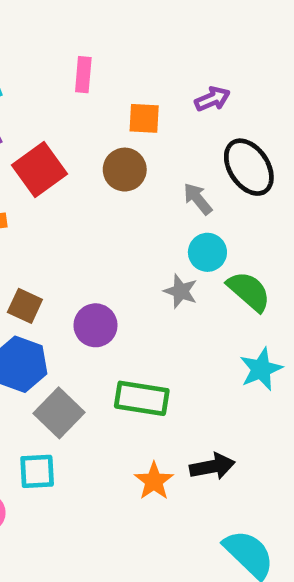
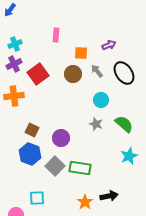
gray arrow: (198, 199) -> (97, 71), moved
cyan circle: (207, 252) -> (101, 100), moved
gray square: (59, 413) -> (55, 166), moved

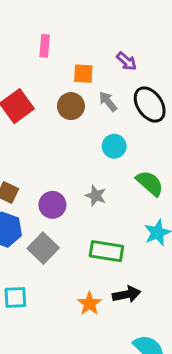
purple arrow: (109, 45) -> (127, 61), turned 64
gray star: (96, 124) -> (96, 196), moved
green rectangle: (80, 168) -> (106, 251), moved

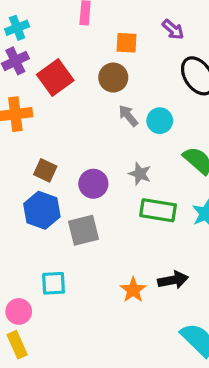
gray arrow: (108, 101) -> (128, 116), moved
gray square: (43, 248) -> (83, 230), turned 32
green rectangle: (106, 251) -> (158, 210), moved

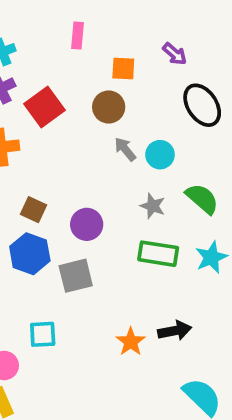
gray star: (140, 174) -> (153, 206), moved

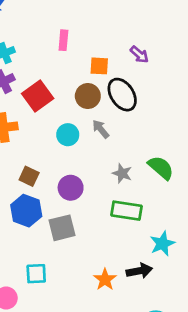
black ellipse: (202, 105) -> (122, 95), moved
cyan circle: (160, 155) -> (68, 135), moved
cyan star: (211, 257) -> (162, 244), moved

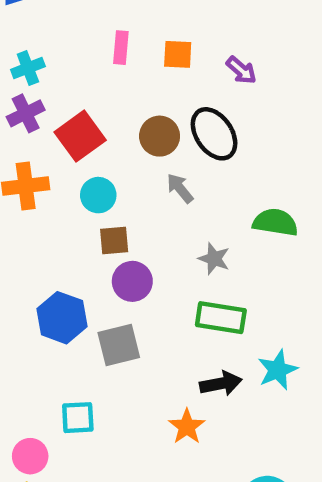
orange square: (99, 66) -> (178, 54), moved
cyan circle: (68, 135) -> (98, 195), moved
green semicircle: (161, 168) -> (275, 222), moved, turned -32
brown square: (29, 176) -> (114, 241), moved, turned -30
black arrow: (139, 271) -> (221, 384), moved

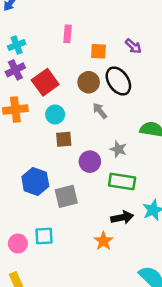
orange square: (178, 54) -> (99, 51), moved
purple circle: (132, 281) -> (90, 162), moved
pink circle: (30, 456) -> (18, 243), moved

